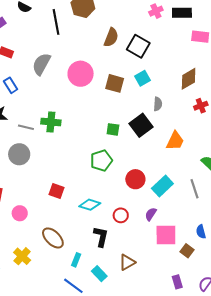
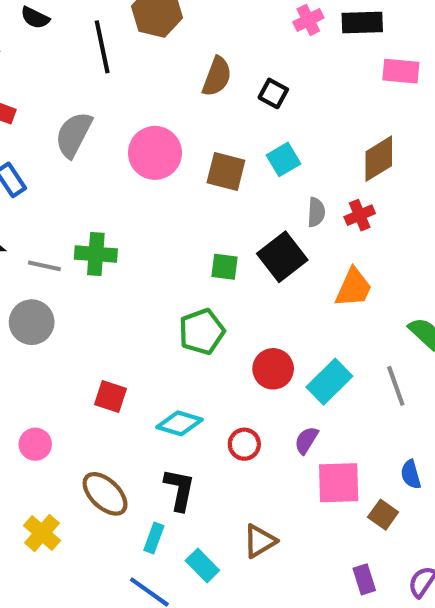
black square: (138, 46) -> (273, 93), size x0.6
red cross: (201, 106) -> (360, 215), moved
black L-shape: (101, 237) -> (179, 490), moved

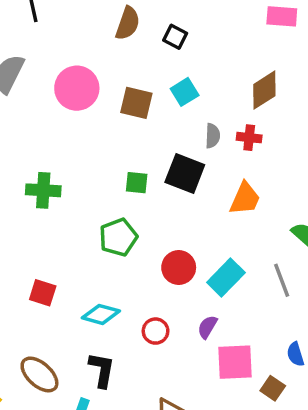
red cross: (360, 215) -> (249, 138), turned 30
green cross: (96, 254) -> (43, 190), moved
black square: (282, 257) -> (185, 173), turned -30

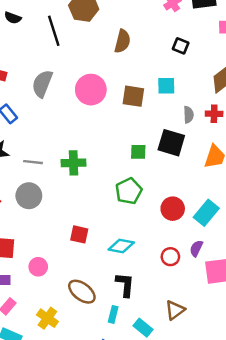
black square: (175, 37) -> (181, 46), moved
cyan square: (185, 92) -> (166, 86), turned 36
red circle: (156, 331) -> (170, 257), moved

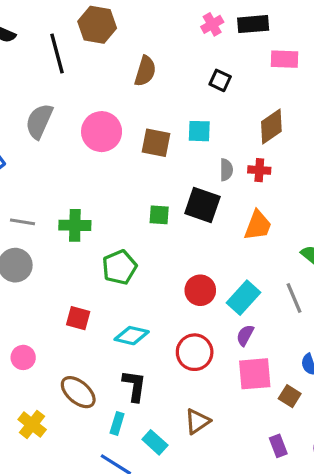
green pentagon: (129, 191) -> (119, 267), moved
purple semicircle: (196, 248) -> (245, 335), moved
red circle: (170, 257) -> (195, 352), size x1.5

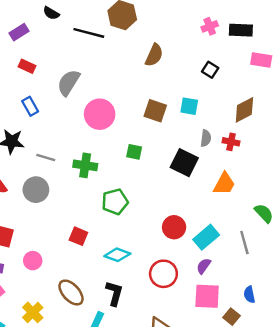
black line: (57, 53) -> (89, 33), turned -68
pink circle: (102, 132) -> (100, 114), moved
green square: (159, 215) -> (134, 152), moved

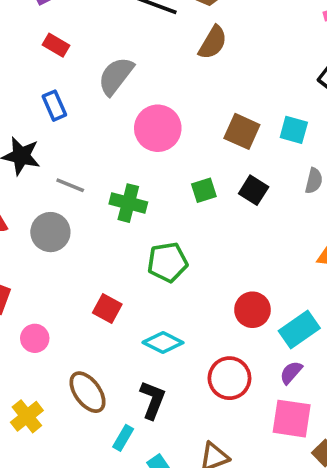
brown semicircle: (154, 55) -> (213, 42), moved
green square: (134, 152) -> (204, 190), turned -35
black square: (184, 163) -> (254, 190), moved, size x0.7

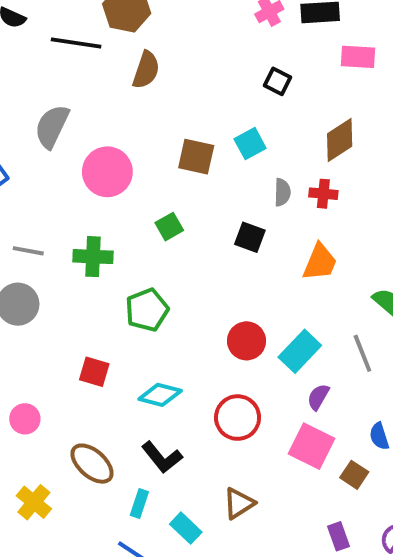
cyan square: (294, 130) -> (250, 144), turned -32
black square: (254, 190) -> (250, 237), moved
purple semicircle: (291, 372) -> (318, 397), moved
black L-shape: (153, 400) -> (162, 457), turned 132
pink square: (292, 419) -> (312, 446), turned 30

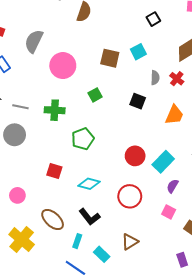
black square: (277, 81) -> (153, 19), turned 32
red cross: (323, 194) -> (177, 79), turned 32
pink square: (312, 446) -> (169, 212), size x0.6
yellow cross: (34, 502) -> (22, 240), size x1.4

